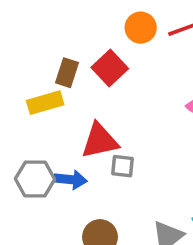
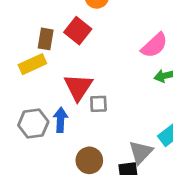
red triangle: (100, 141) -> (78, 87), turned -36
blue arrow: (71, 180) -> (60, 120), turned -85

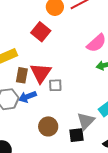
brown rectangle: (46, 39) -> (22, 75), moved
blue arrow: (60, 120) -> (27, 97), turned -114

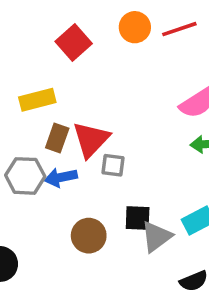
red square: (41, 32) -> (74, 42), moved
black square: (76, 135) -> (138, 218), moved

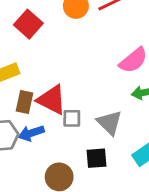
red triangle: (91, 139) -> (52, 100), turned -40
gray triangle: (156, 237) -> (110, 123), moved, turned -32

